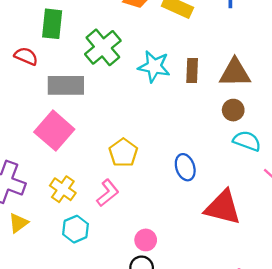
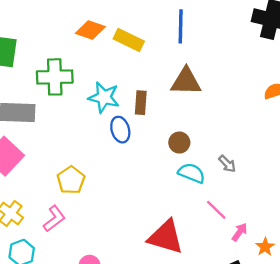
green cross: (103, 47) -> (55, 77), turned 36
brown triangle: (235, 73) -> (186, 81), moved
blue ellipse: (185, 167) -> (120, 130), moved

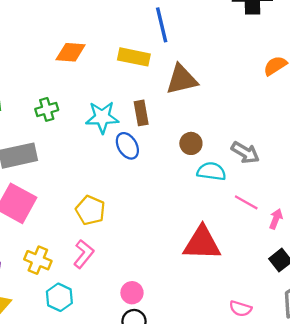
yellow rectangle: (129, 40) -> (134, 57), moved
green cross: (55, 77) -> (47, 109), size x0.6
gray arrow: (227, 164) -> (245, 153), size x1.4

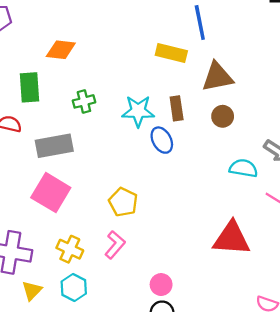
orange diamond: (71, 52) -> (61, 50), moved
brown circle: (191, 143) -> (223, 116), moved
cyan hexagon: (59, 297) -> (74, 288), moved

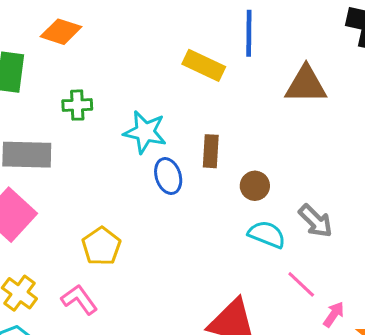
brown triangle: (217, 77) -> (306, 85), moved
brown rectangle: (177, 108) -> (211, 151), moved
brown circle: (223, 116) -> (255, 186), moved
pink L-shape: (115, 245) -> (79, 299), turned -88

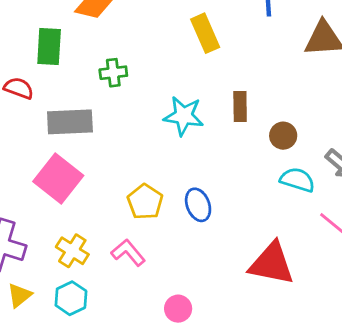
yellow rectangle: (204, 65) -> (205, 33), moved, turned 45
cyan star: (145, 132) -> (184, 116), moved
blue ellipse: (168, 176) -> (198, 205), moved

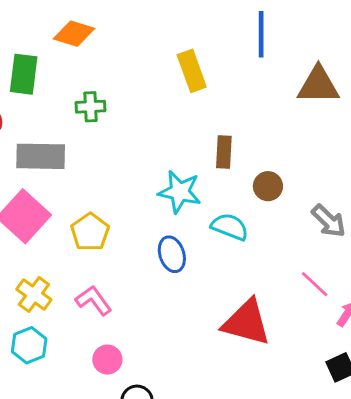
cyan star: (184, 116) -> (180, 192), moved
cyan semicircle: (297, 180) -> (230, 227), moved
yellow pentagon: (145, 202) -> (90, 232), moved
pink circle: (178, 309) -> (107, 360), moved

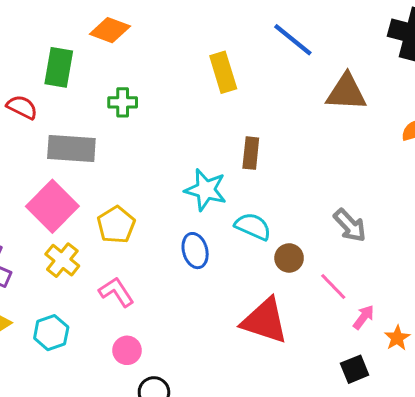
blue line: (261, 34) -> (293, 40), turned -54
brown circle: (268, 186) -> (289, 258), moved
yellow cross: (34, 294) -> (62, 260), moved

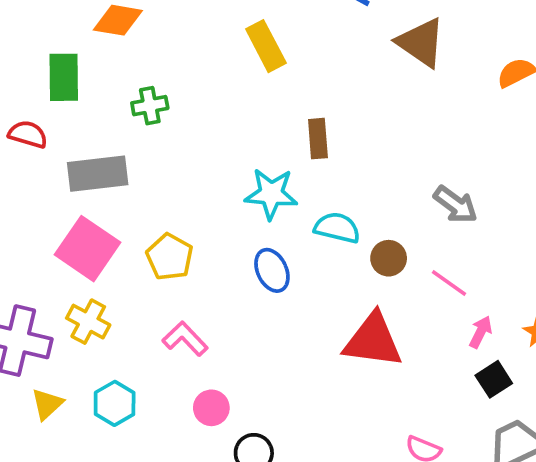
brown triangle: (346, 92) -> (421, 43), turned 42
yellow cross: (62, 260) -> (88, 322), moved
pink arrow: (364, 317) -> (481, 332), moved

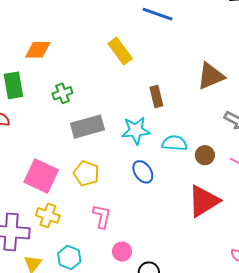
brown triangle: (421, 43) -> (211, 76), moved, turned -48
gray rectangle: (98, 174) -> (87, 127), moved
pink L-shape: (185, 339) -> (102, 216), turned 65
red triangle: (373, 340) -> (204, 201), turned -30

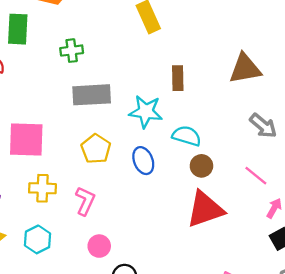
brown circle: (205, 155) -> (201, 166), moved
yellow pentagon: (86, 173) -> (96, 149), moved
pink square: (41, 176) -> (26, 139), turned -36
yellow cross: (48, 215) -> (42, 188), moved, turned -30

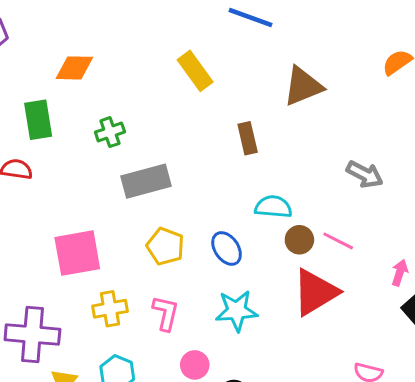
brown triangle: (245, 69) -> (303, 86), moved
cyan star: (146, 112) -> (237, 311), moved
pink line: (256, 176) -> (338, 241), moved

